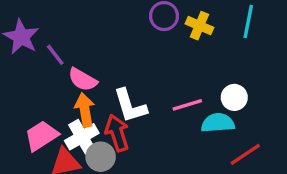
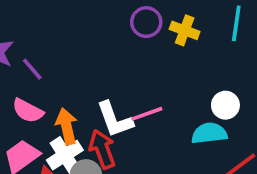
pink semicircle: (83, 80) -> (28, 111), moved
pink line: (187, 105) -> (147, 114), moved

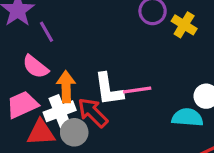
red arrow: (102, 149) -> (93, 113), turned -36

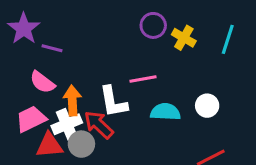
purple line: (46, 32) -> (52, 48), turned -45
pink line: (137, 90) -> (143, 79), moved
cyan semicircle: (187, 117) -> (165, 112), moved

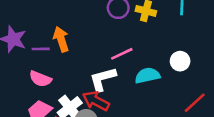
orange arrow: (72, 101) -> (61, 39), moved
white L-shape: (113, 102) -> (103, 79), turned 100

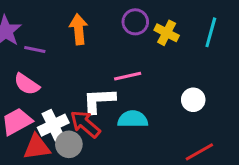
orange arrow: (61, 39) -> (79, 29), moved
cyan semicircle: (147, 76) -> (133, 119), moved

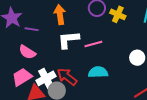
white L-shape: (99, 100) -> (68, 40), moved

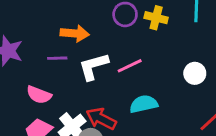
orange arrow: (60, 15) -> (75, 33), turned 114
purple line: (32, 29) -> (57, 58), moved

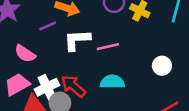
purple line: (57, 58) -> (48, 26), turned -35

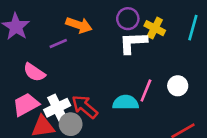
white L-shape: (77, 40) -> (133, 43), moved
pink line: (108, 47) -> (146, 91), moved, turned -55

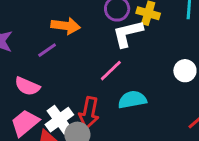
pink line: (146, 91) -> (111, 71), moved, turned 35
red arrow: (85, 107) -> (89, 113), turned -108

